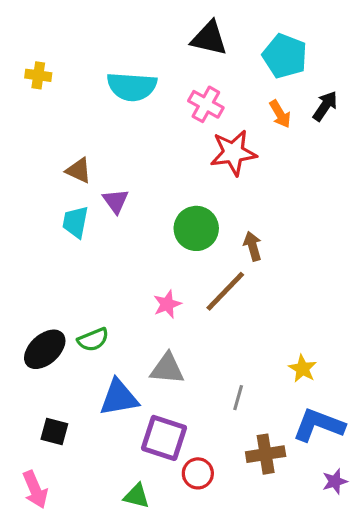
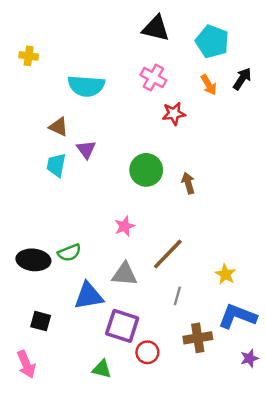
cyan semicircle: (132, 87) -> (86, 86), moved
red star: (233, 153) -> (174, 114), size x0.7
brown line: (225, 291) -> (168, 254), moved
black ellipse: (45, 349) -> (33, 260), turned 48

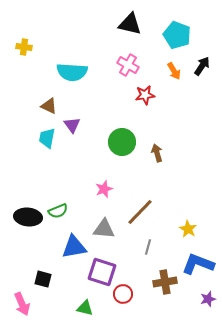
black square: (41, 321) -> (43, 279), moved

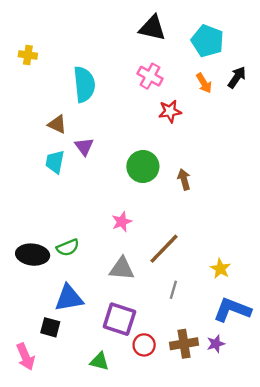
cyan semicircle: (72, 72) -> (84, 84), turned -100
blue triangle: (74, 247) -> (69, 298), moved
brown cross: (165, 282) -> (184, 344), moved
purple star: (208, 299) -> (216, 344), moved

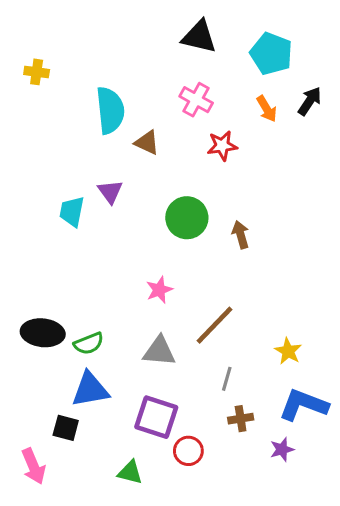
brown triangle: (57, 124) -> (147, 143), moved
green semicircle: (68, 248) -> (89, 344), moved
brown cross: (184, 344) -> (241, 419), moved, size x0.7

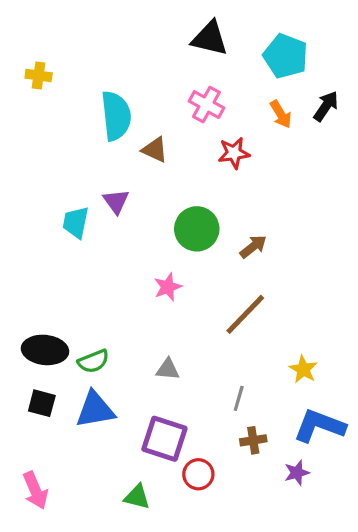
brown arrow: (241, 235) -> (253, 247), turned 68
pink star: (159, 290) -> (168, 287), moved
brown line: (214, 325) -> (245, 314), moved
gray triangle: (159, 351) -> (168, 369), size x0.7
black square: (66, 428) -> (42, 403), moved

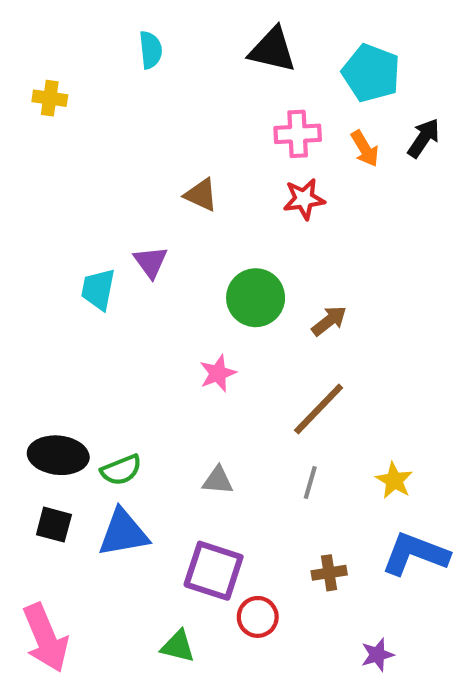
pink cross: (206, 105) -> (298, 134), moved, turned -32
cyan semicircle: (116, 116) -> (151, 50), moved, size x0.6
gray line: (239, 398) -> (310, 483), moved
purple star: (297, 473) -> (377, 655), moved
pink arrow: (35, 490) -> (46, 638), size x1.4

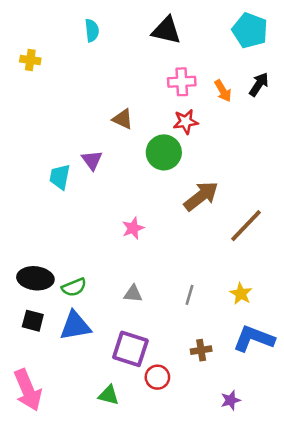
cyan pentagon: (371, 73) -> (250, 30), moved
green circle: (256, 298) -> (164, 152), moved
brown arrow: (329, 321) -> (201, 196), size x1.6
brown line: (319, 409) -> (246, 226), moved

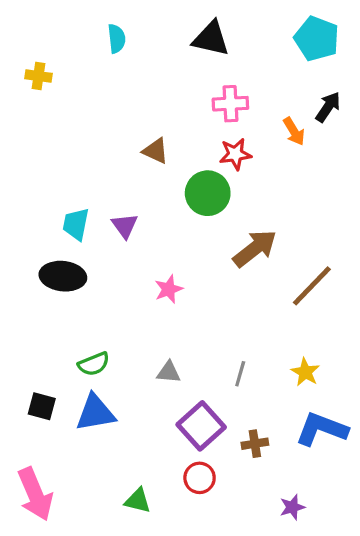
orange arrow: (223, 91) -> (294, 131), moved
purple triangle: (92, 160) -> (125, 226), moved
black ellipse: (35, 278) -> (63, 276), moved
purple square: (130, 349) -> (201, 426), moved, turned 30

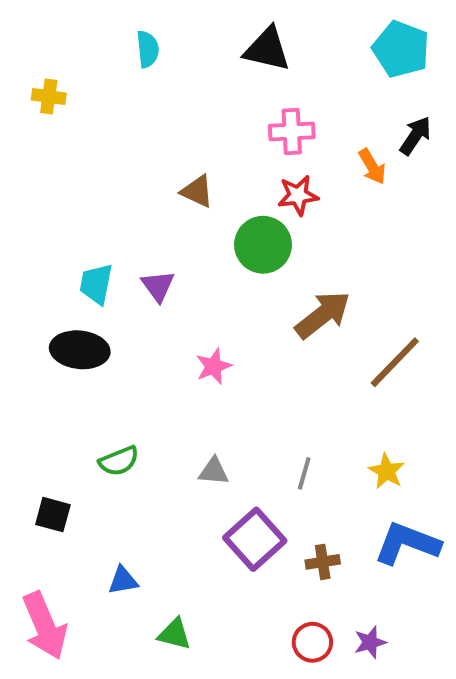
blue triangle: (95, 413) -> (123, 580), moved, size x0.6
red circle: (200, 478) -> (312, 642), moved

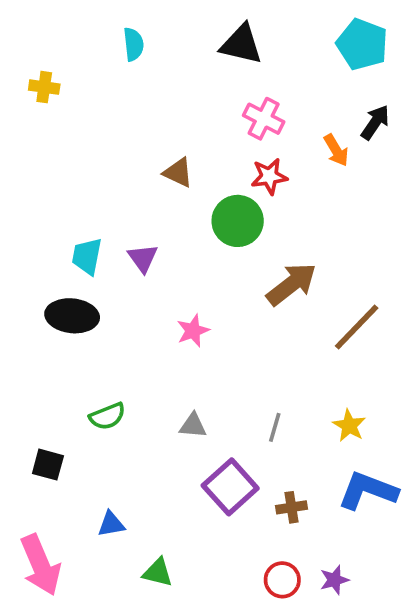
pink cross: (292, 131) -> (264, 119), turned 30

